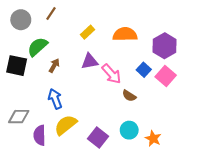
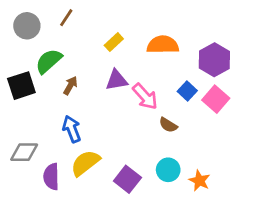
black square: (17, 66) -> (21, 86), turned -30

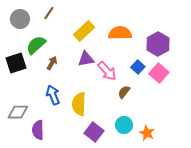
yellow rectangle: (114, 42) -> (84, 31), size x1.5
brown semicircle: (168, 125) -> (124, 92), turned 96
yellow semicircle: (85, 163) -> (79, 104), moved, turned -50

